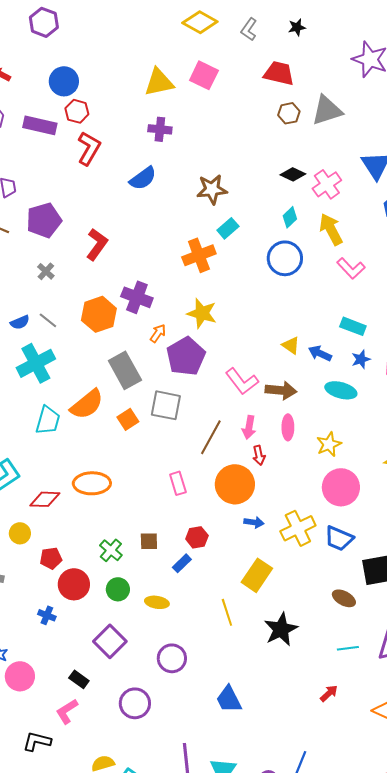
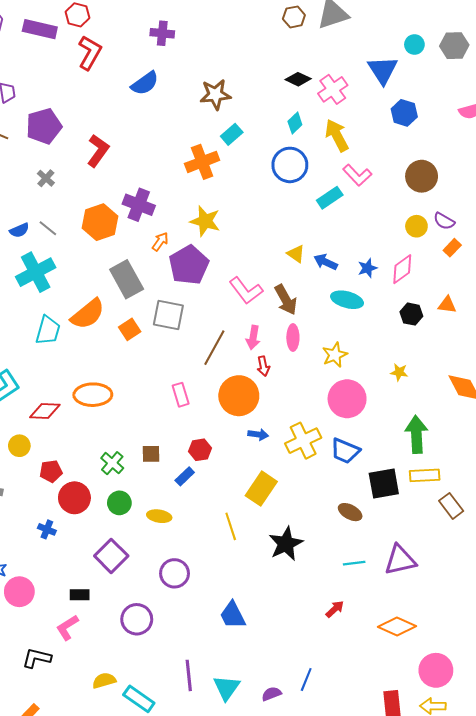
cyan rectangle: (353, 326) -> (330, 198), moved, turned -55
brown arrow: (281, 390) -> (286, 300), turned 56
black rectangle: (79, 679) -> (80, 595), turned -36

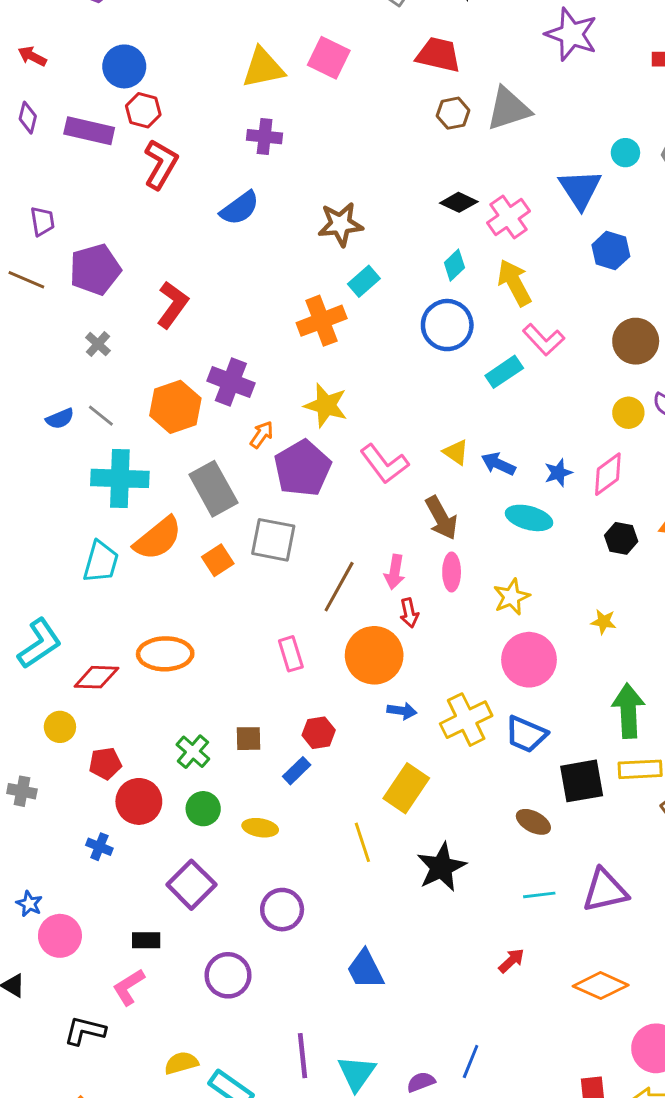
cyan cross: (36, 272) -> (120, 478), moved, turned 30
pink L-shape: (246, 291) -> (384, 464), moved

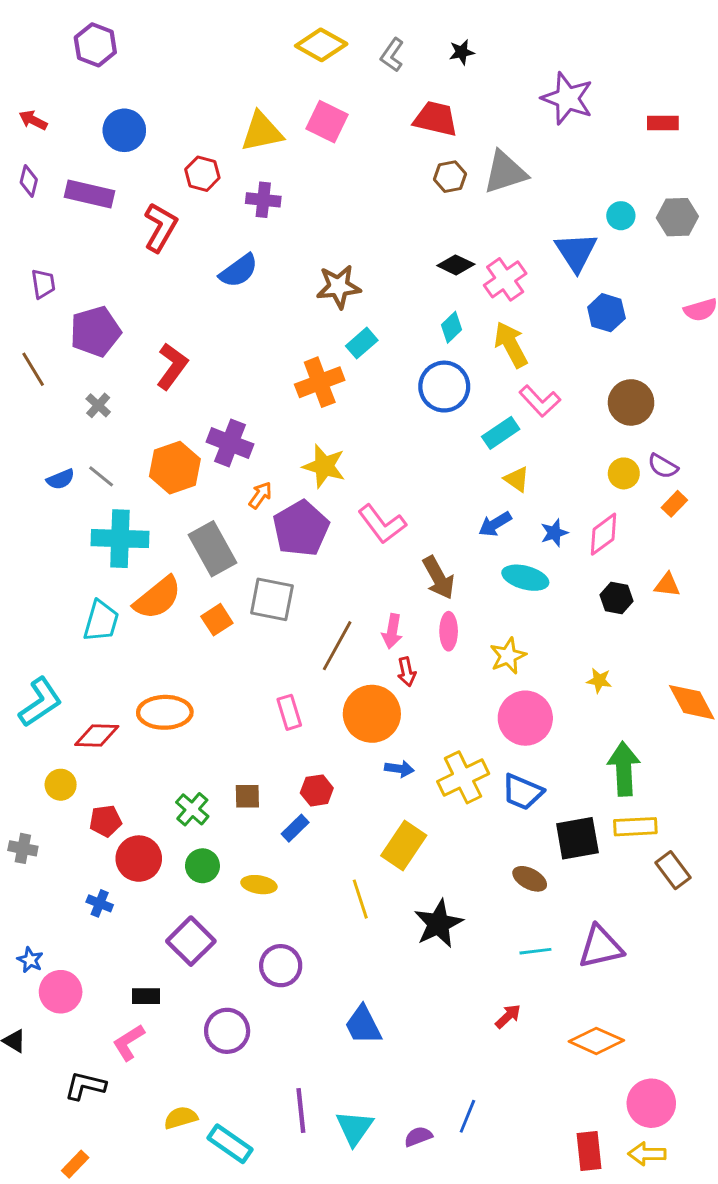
red hexagon: (143, 110) -> (202, 174), moved
brown line: (26, 280) -> (33, 369), moved, turned 36
yellow triangle: (456, 452) -> (517, 479), moved
blue arrow: (498, 464) -> (495, 524), turned -56

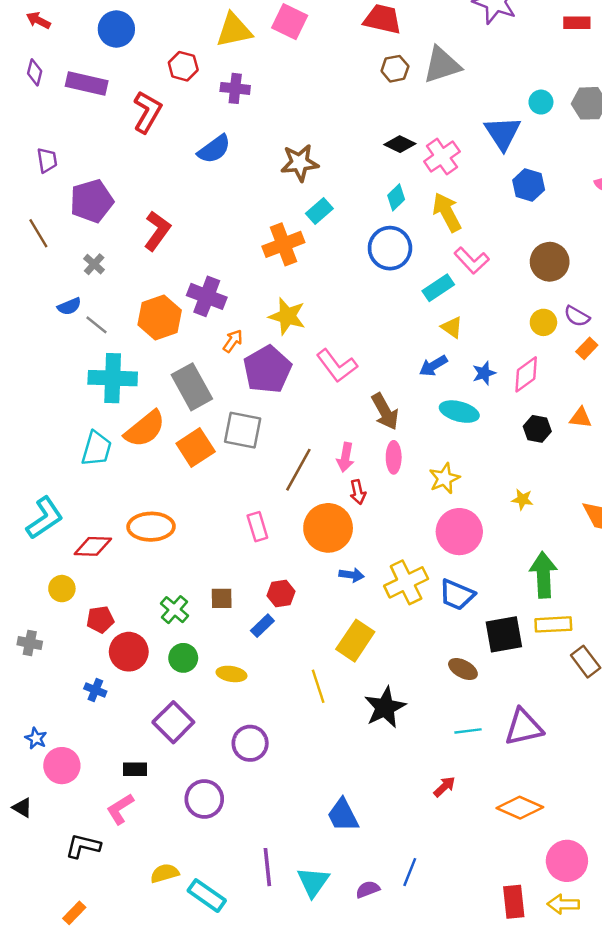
blue semicircle: (61, 479) -> (69, 306), moved
orange square: (217, 620) -> (196, 447), size x1.4
blue trapezoid: (363, 1025) -> (343, 815), moved

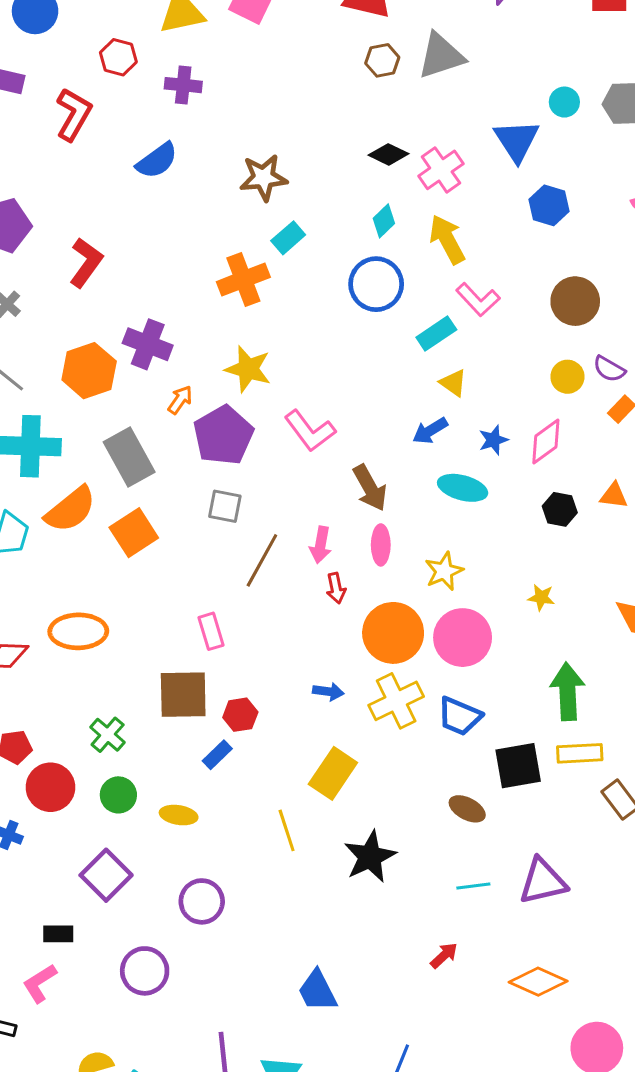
gray square: (243, 430) -> (225, 506), moved, size x0.7
orange circle: (328, 528) -> (393, 633), moved
brown square: (222, 598) -> (183, 695), moved, size x1.8

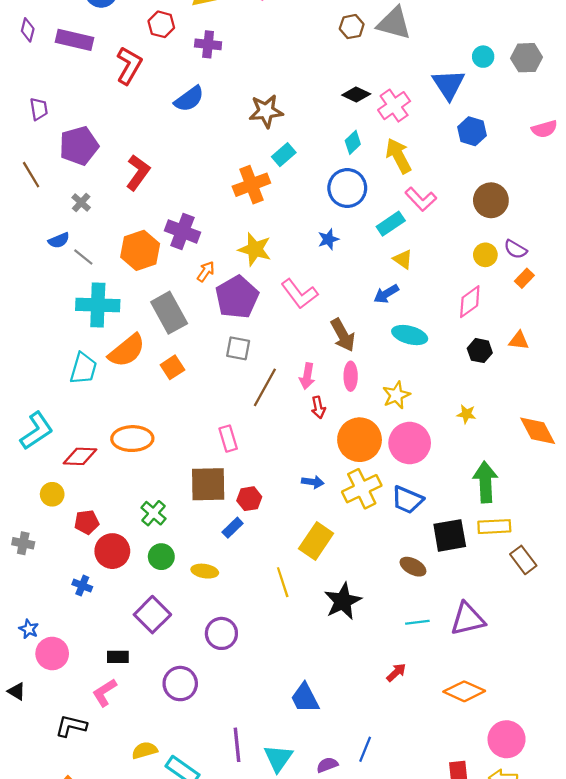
gray triangle: (441, 56) -> (394, 23), turned 33
blue star: (493, 440) -> (328, 239), moved
orange square: (134, 533) -> (172, 367), size x0.7

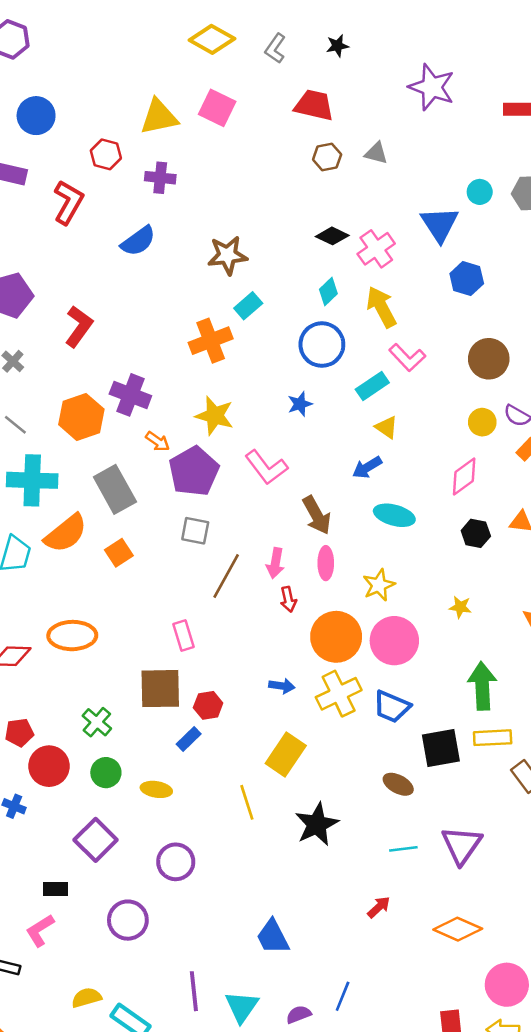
gray triangle: (394, 23) -> (376, 153), size x0.6
orange arrow: (206, 272) -> (158, 442), turned 90
purple triangle: (468, 619) -> (462, 845), turned -42

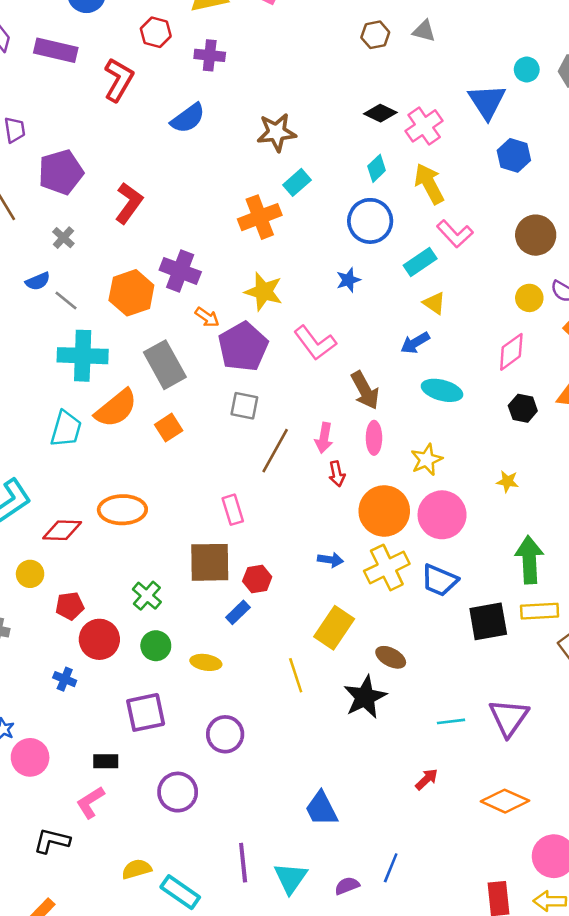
brown ellipse: (398, 784) -> (391, 657), moved
purple square: (96, 840) -> (146, 712), turned 33

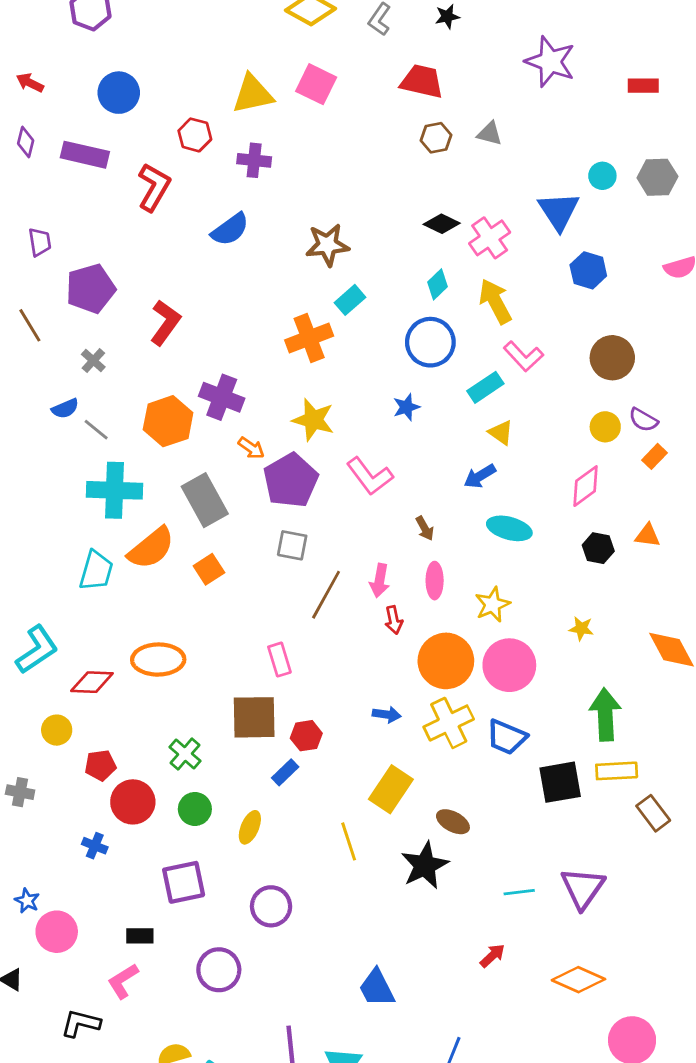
brown arrow: (365, 390) -> (425, 528), size x0.6
yellow ellipse: (206, 662) -> (250, 827), turned -76

